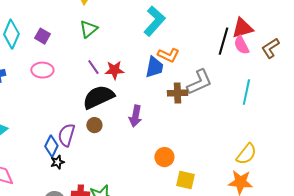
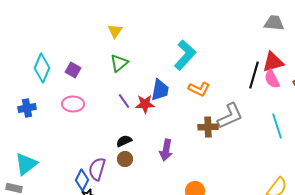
blue trapezoid: (154, 67) -> (160, 90), moved
cyan line: (246, 92) -> (277, 126), turned -30
black semicircle: (98, 97) -> (124, 141), moved, size x0.5

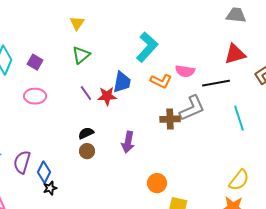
black line: (254, 75) -> (216, 83), moved, turned 64
pink semicircle: (272, 79) -> (185, 71), moved, turned -54
purple semicircle: (97, 169) -> (22, 162), moved

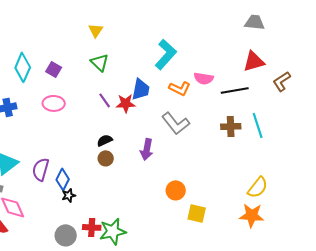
green triangle: (81, 55) -> (100, 62), turned -36
gray L-shape: (192, 108) -> (176, 123), moved, turned 76
brown cross: (170, 119) -> (231, 126), moved

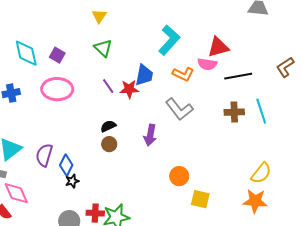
red triangle: (254, 61) -> (218, 47), moved
cyan diamond: (23, 67) -> (26, 53), turned -36
pink ellipse: (54, 103) -> (57, 89), size x1.4

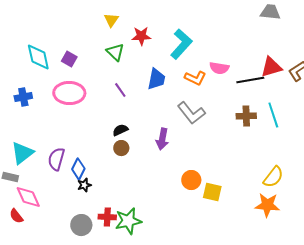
red triangle: (218, 47) -> (271, 67), moved
red star: (129, 89) -> (141, 36), moved
yellow square: (200, 199) -> (212, 192), moved

